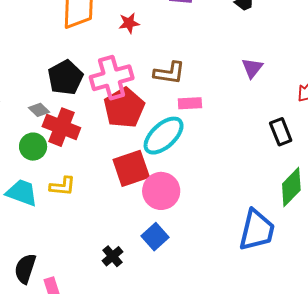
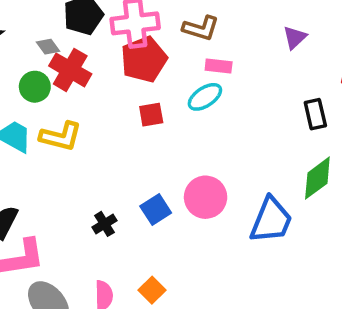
cyan ellipse: (164, 136) -> (205, 97), moved, size x0.7
red square: (131, 168) -> (151, 115), moved, size x0.6
yellow L-shape: (62, 186) -> (61, 136), size x1.4
pink circle: (161, 191) -> (206, 197), moved

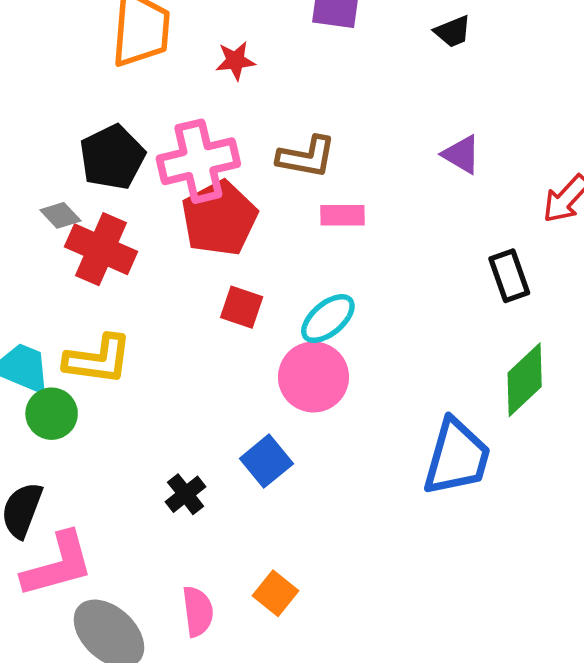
purple triangle: (295, 37) -> (461, 154), turned -40
green circle: (35, 87) -> (52, 414), moved
cyan ellipse: (205, 97) -> (328, 319), moved
red square: (151, 115) -> (242, 307), turned 35
pink circle: (206, 197) -> (313, 377), moved

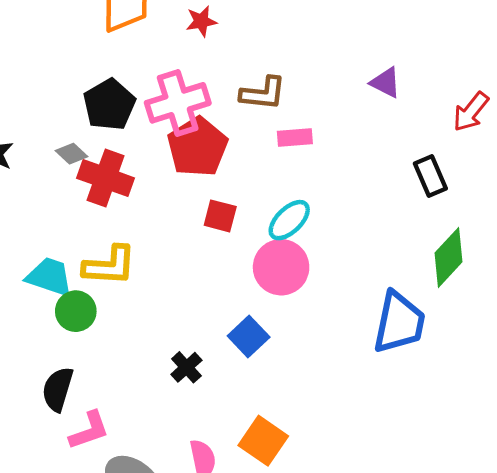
pink L-shape: (58, 565) -> (89, 430), size x0.7
orange square: (275, 593) -> (263, 441), size x1.4

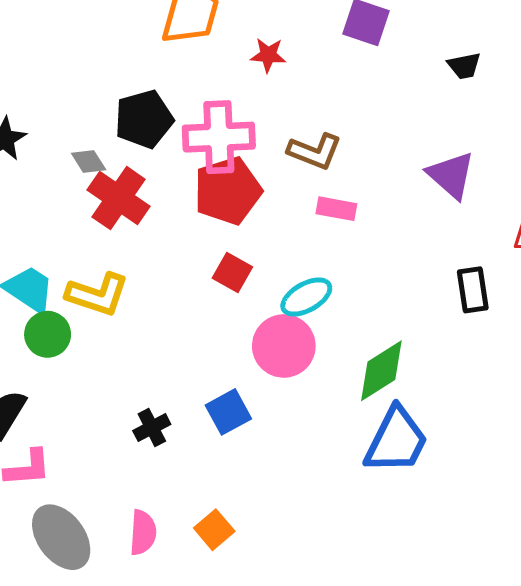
purple triangle: (386, 83) -> (451, 175), size x1.4
green diamond: (448, 257) -> (381, 371), moved
orange square: (263, 441) -> (214, 530), size x0.7

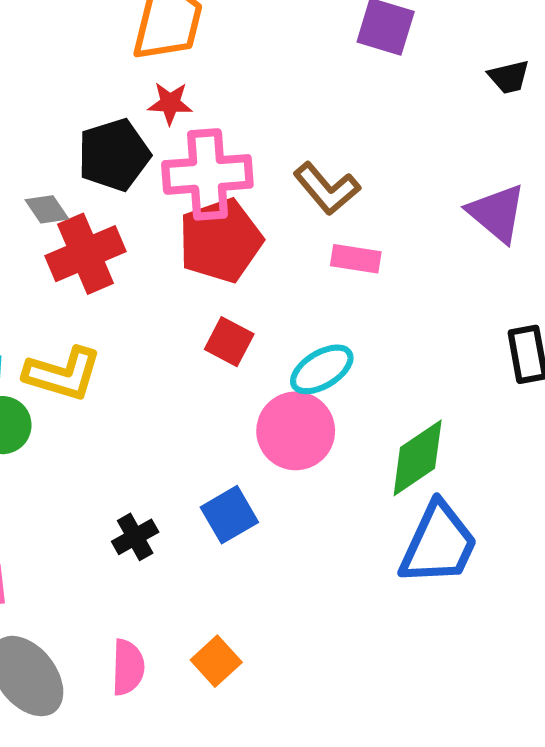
red star: (268, 55) -> (170, 103), moved
brown L-shape: (315, 151) -> (327, 189), turned 30
red cross: (119, 198) -> (85, 254), turned 34

